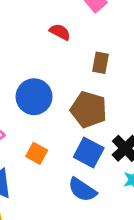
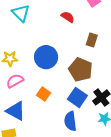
blue semicircle: (82, 190) -> (70, 121), turned 42

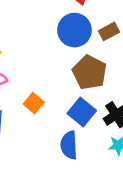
brown rectangle: (92, 40) -> (109, 31), turned 40
blue circle: (46, 57) -> (74, 30), moved

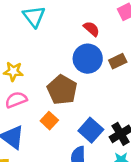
brown pentagon: (90, 72) -> (62, 90), moved

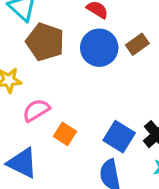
brown pentagon: (62, 90) -> (45, 42), moved
pink semicircle: (16, 100) -> (36, 110), moved

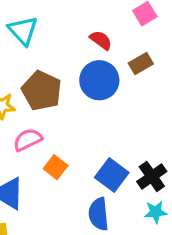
brown pentagon: (45, 42) -> (42, 91), moved
brown rectangle: (137, 44) -> (141, 64), moved

